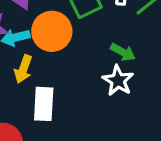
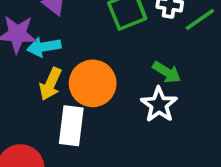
orange circle: (52, 31) -> (93, 83), moved

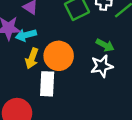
white star: (159, 105) -> (102, 66), turned 30

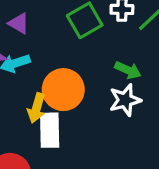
yellow arrow: (32, 58) -> (37, 108), moved

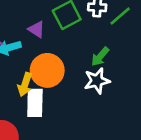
purple triangle: (19, 23) -> (36, 29), moved
green arrow: (128, 70) -> (100, 57), turned 105

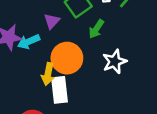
purple triangle: (36, 29) -> (52, 21), turned 48
green arrow: (100, 57) -> (96, 29), moved

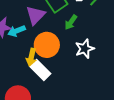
purple triangle: (52, 21) -> (36, 15), size x1.5
white rectangle: (60, 90) -> (40, 70), turned -40

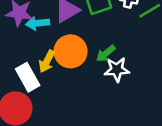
green arrow: (71, 22) -> (106, 54), moved
white rectangle: (40, 70) -> (28, 77), moved

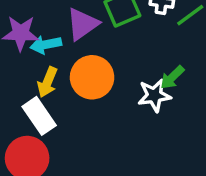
green arrow: (106, 54) -> (172, 77), moved
yellow arrow: (47, 61) -> (47, 82), moved

